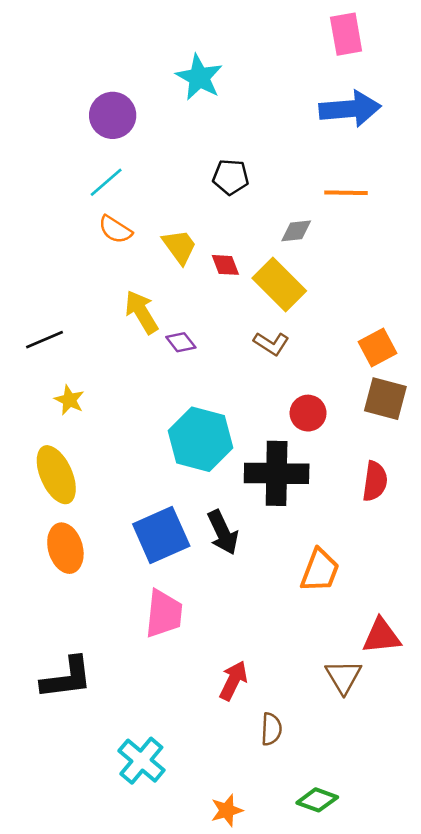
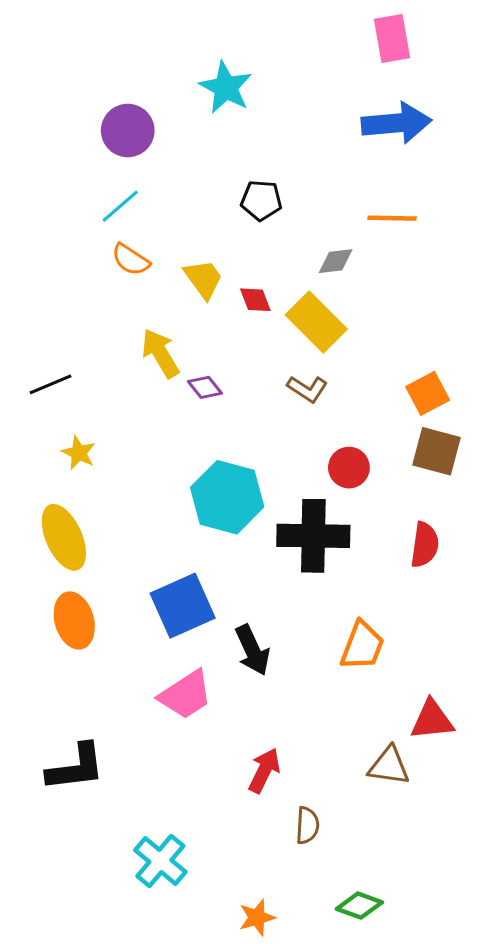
black arrow: (223, 532) -> (252, 650), moved
pink trapezoid: (164, 614) -> (186, 695), turned 51
brown triangle: (343, 677) -> (389, 766), turned -51

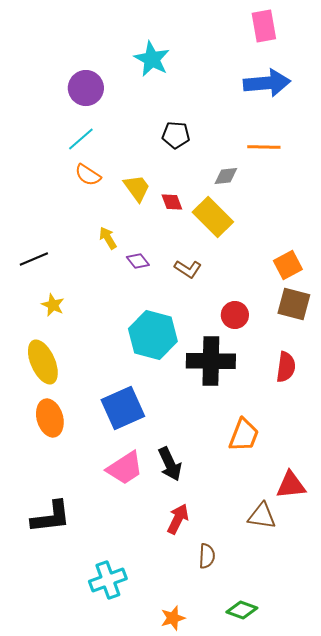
yellow arrow: (160, 353) -> (108, 238), size x0.7
brown L-shape: (307, 389) -> (188, 269), moved
black arrow: (252, 650) -> (170, 464), moved
cyan cross: (160, 861) -> (108, 580), turned 30

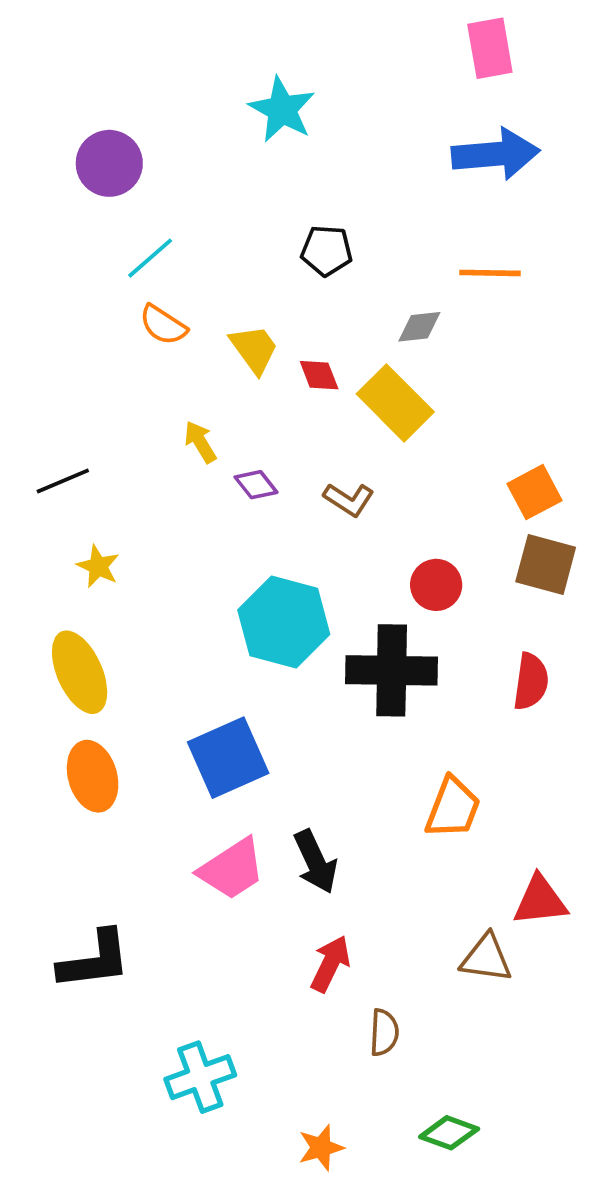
purple circle: (86, 88) -> (109, 163), moved

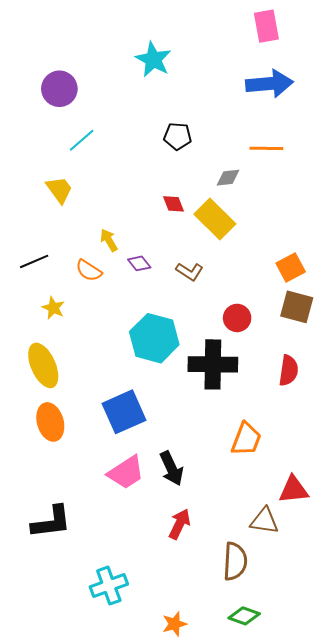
orange semicircle: (163, 325) -> (89, 271), moved
yellow trapezoid: (254, 349) -> (59, 190), moved
brown semicircle: (384, 1032) -> (235, 561), moved, size x1.5

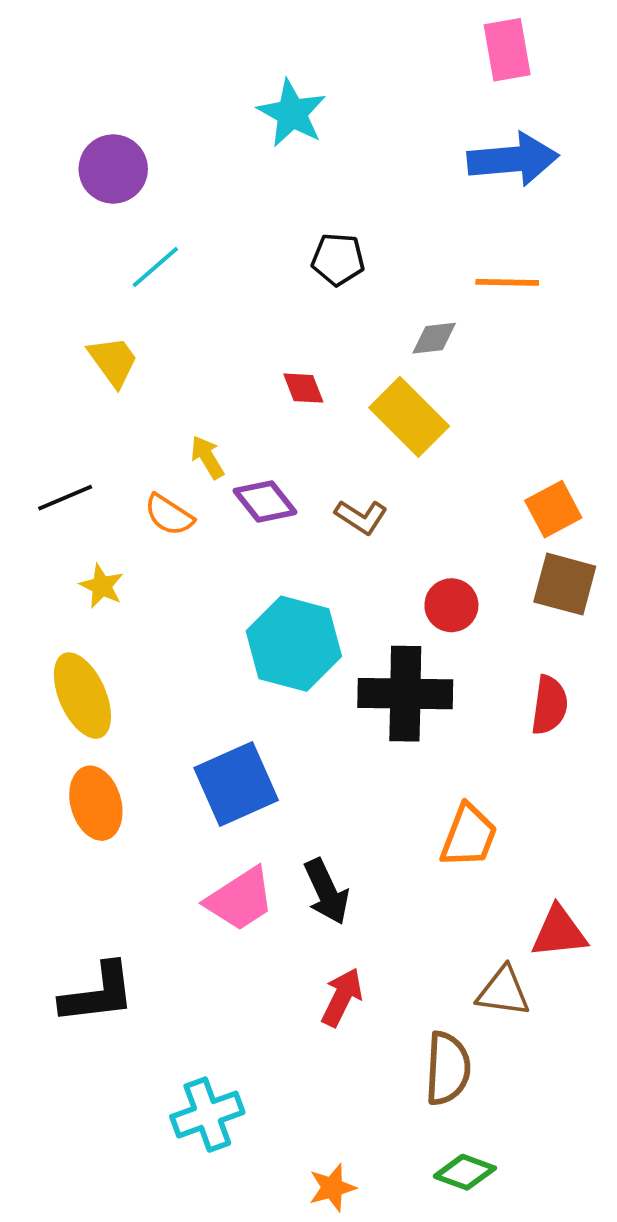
red diamond: (173, 204) -> (303, 388), moved
purple diamond: (139, 263) -> (265, 501), size x1.4

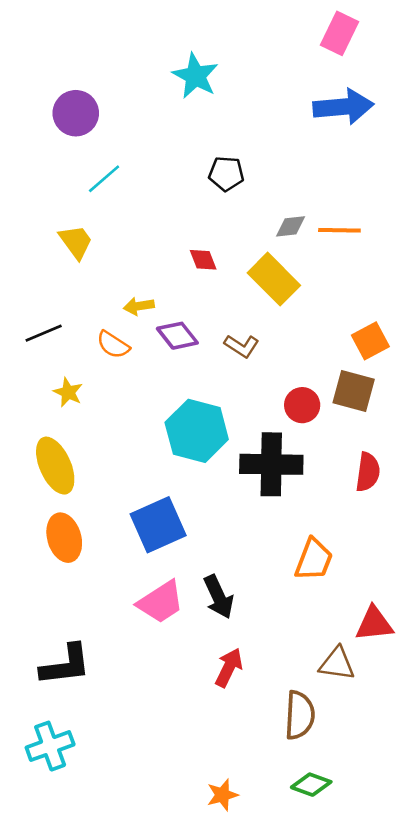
pink rectangle: (507, 50) -> (339, 33), turned 36
orange line: (507, 282) -> (339, 230), moved
yellow arrow: (207, 457) -> (139, 306), turned -68
brown square: (565, 584) -> (354, 391), moved
cyan cross: (207, 1115) -> (50, 746), moved

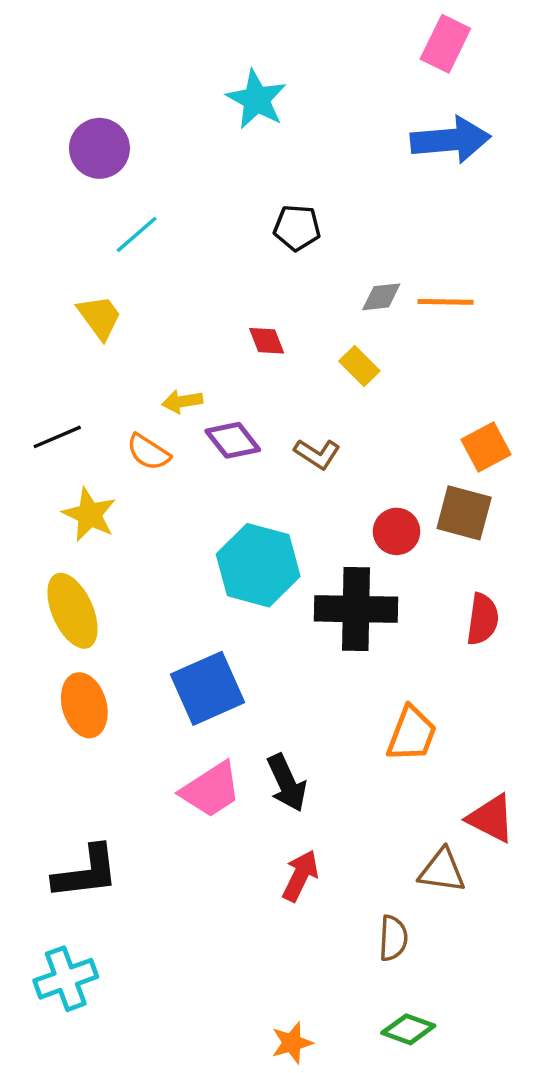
yellow rectangle: (274, 279) -> (359, 366), size x0.6
yellow star: (68, 392) -> (89, 515), size x1.4
red triangle: (374, 624) -> (491, 818), turned 33
brown semicircle: (300, 715) -> (393, 938), size x0.7

